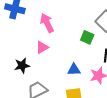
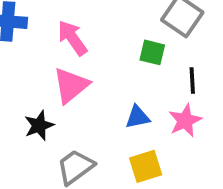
pink triangle: (42, 47) -> (71, 85), size x1.5

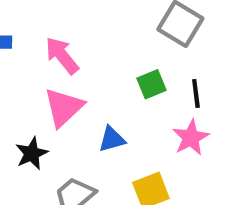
green square: (152, 52) -> (152, 84), moved, turned -32
blue triangle: (138, 117) -> (112, 139), moved

